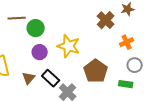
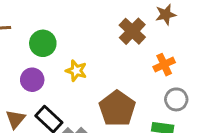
green circle: (36, 28) -> (43, 43), moved
yellow star: (69, 46) -> (76, 71), size x0.6

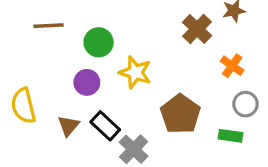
orange cross: (164, 65) -> (232, 66), turned -30
yellow star: (76, 71) -> (135, 72), size x1.4

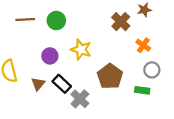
green circle: (99, 42) -> (56, 21), moved

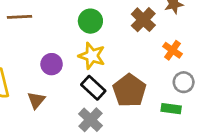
green circle: (56, 21) -> (90, 21), moved
black rectangle: (62, 84) -> (93, 88), moved

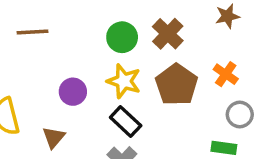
brown cross: (143, 20) -> (168, 34), moved
brown pentagon: (129, 91) -> (177, 85), moved

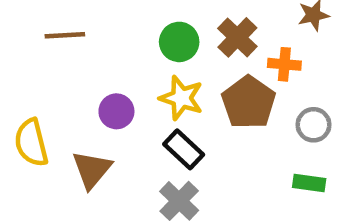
orange cross: (226, 74) -> (284, 64), moved, turned -30
gray circle: (240, 115) -> (313, 125), moved
brown triangle: (54, 137) -> (92, 170), size x1.4

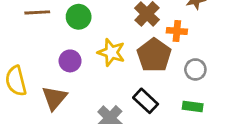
green circle: (179, 42) -> (79, 17), moved
black rectangle: (184, 149) -> (146, 101), moved

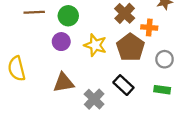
purple circle: (70, 61) -> (61, 42), moved
brown triangle: (54, 98) -> (64, 83), moved, turned 40

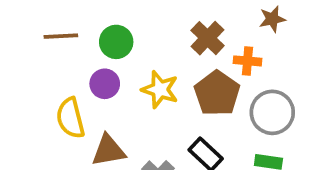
gray circle: (165, 59) -> (272, 112), size x1.5
yellow semicircle: (17, 69) -> (70, 118), moved

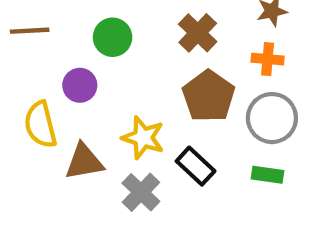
green circle: (116, 42) -> (113, 37), moved
orange cross: (248, 61) -> (268, 59), moved
yellow star: (160, 89) -> (143, 138), moved

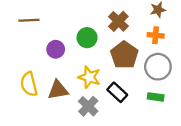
green circle: (113, 37) -> (87, 38), moved
yellow semicircle: (40, 125) -> (29, 84), moved

